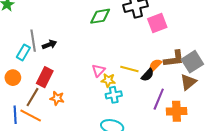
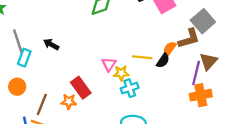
gray line: (33, 41) -> (18, 41), moved
black arrow: (49, 44) -> (51, 44), turned -120
gray square: (192, 62) -> (203, 21), moved
red rectangle: (45, 77) -> (81, 88), moved, turned -54
purple line: (159, 99) -> (196, 73), moved

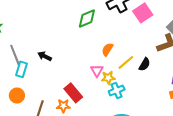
orange semicircle: (170, 49) -> (107, 49), moved
yellow line: (142, 57) -> (126, 62), turned -42

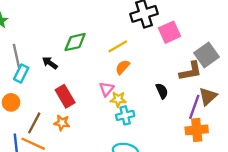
green diamond: (87, 18) -> (75, 42), moved
yellow line: (126, 62) -> (118, 46), moved
black semicircle: (145, 64) -> (162, 91), turned -64
red rectangle: (73, 93) -> (65, 96), moved

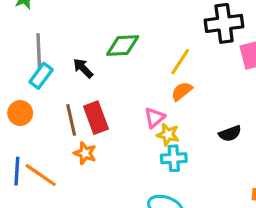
yellow line: (118, 46) -> (180, 62), turned -36
black semicircle: (162, 91) -> (230, 133), turned 84
brown line: (34, 123) -> (71, 120), moved, turned -50

